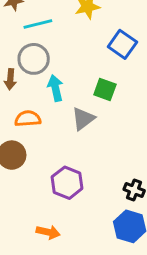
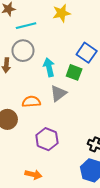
blue square: (122, 44) -> (87, 53), moved
cyan arrow: (55, 88) -> (49, 67), moved
orange semicircle: (28, 119) -> (31, 102), moved

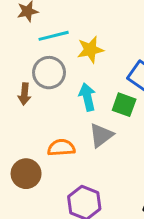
yellow star: (62, 13) -> (90, 50), moved

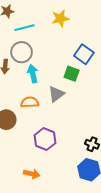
yellow star: (90, 50) -> (60, 18), moved
cyan arrow: (87, 97) -> (33, 74), moved

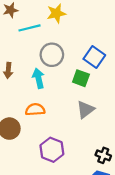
yellow star: (60, 18) -> (56, 13), moved
gray circle: (21, 52) -> (52, 55), moved
gray triangle: (56, 94) -> (85, 110), moved

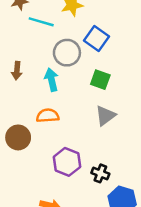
cyan line: (30, 28) -> (41, 22), turned 30
blue square: (94, 57) -> (96, 39), moved
black cross: (103, 155) -> (100, 173), moved

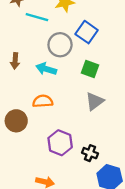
cyan arrow: (52, 80) -> (46, 69), turned -60

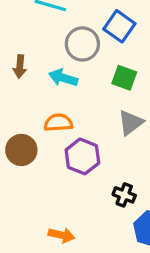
purple hexagon: (60, 143) -> (82, 156), moved

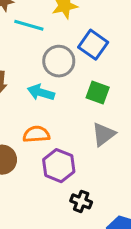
black cross: (124, 195) -> (81, 201), moved

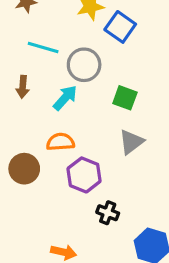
cyan line: (29, 25) -> (43, 47), moved
blue square: (93, 45) -> (120, 27), moved
cyan arrow: (41, 92) -> (65, 98), turned 115

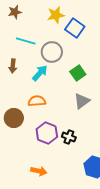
green square: (125, 98) -> (78, 73), turned 35
purple hexagon: (84, 175) -> (47, 133), moved
black cross: (108, 213) -> (69, 137), moved

